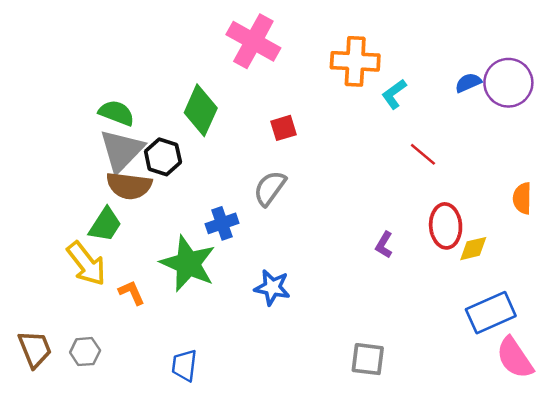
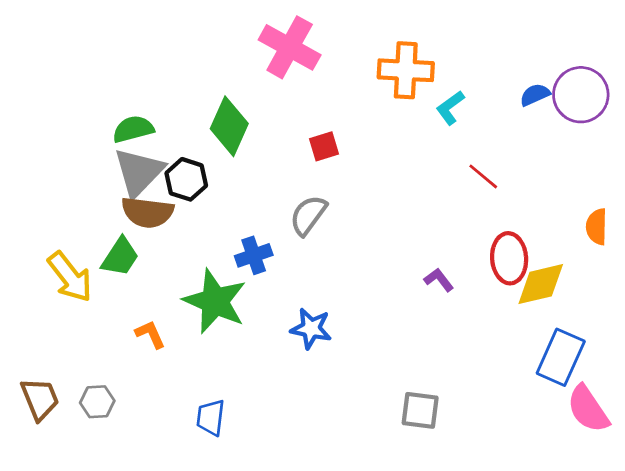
green semicircle: (116, 113) -> (133, 129), turned -36
purple L-shape: (384, 245) -> (439, 280), turned 112
yellow diamond: (473, 249) -> (541, 284), size x1.5
yellow arrow: (86, 264) -> (70, 277), moved
blue rectangle: (491, 313) -> (561, 357), turned -42

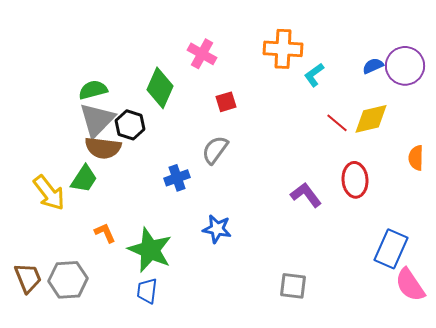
pink cross: (290, 47) -> (202, 54), moved, size x0.7
purple L-shape: (439, 280) -> (306, 195), size x1.5
yellow diamond: (541, 284) -> (371, 119), moved
green star: (215, 301) -> (150, 250), moved
gray hexagon: (97, 402) -> (68, 280), size x1.6

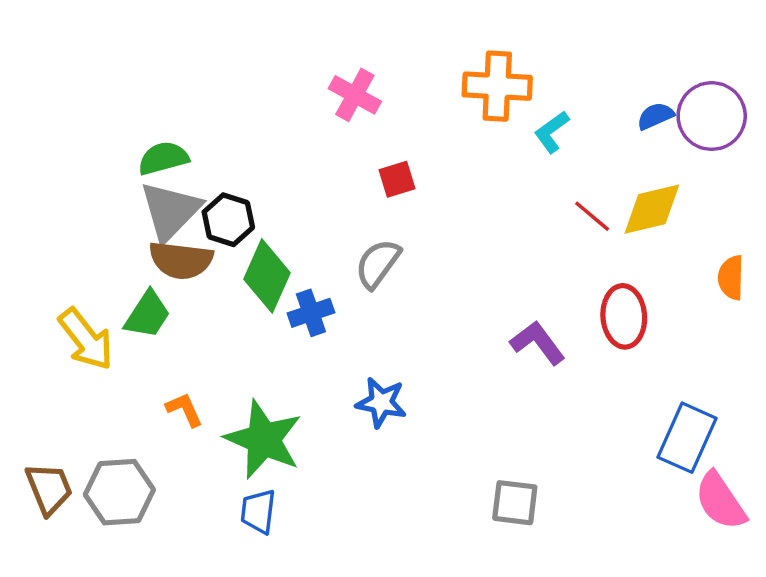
green diamond: (160, 88) -> (267, 276), moved

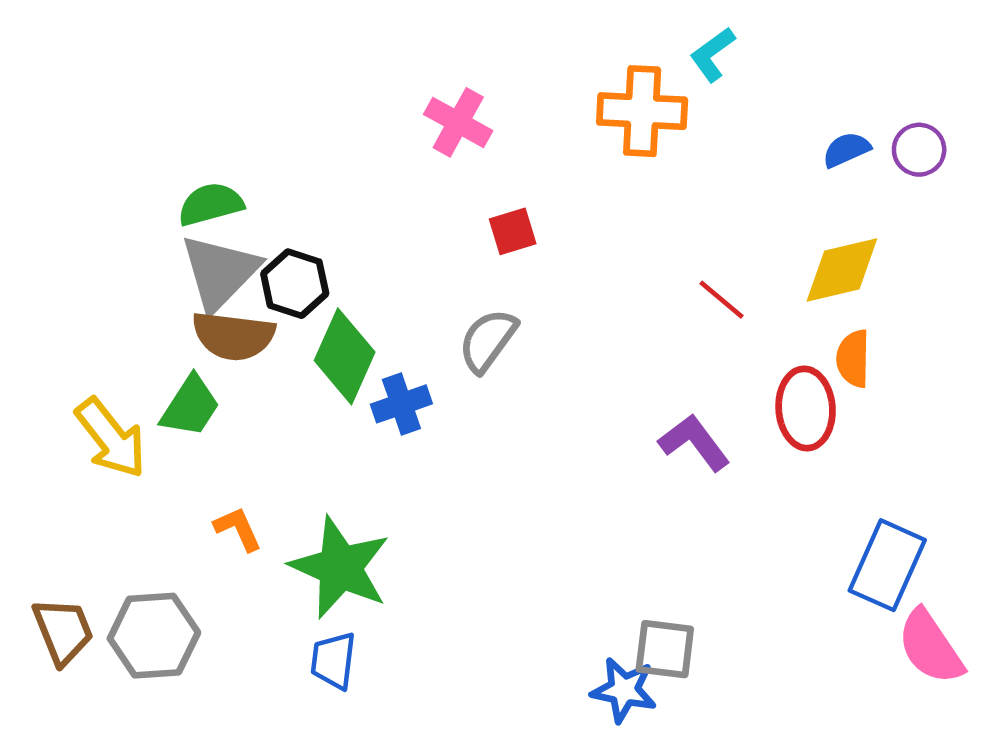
purple circle: (712, 116) -> (919, 150), size x0.6
cyan L-shape: (552, 132) -> (712, 54), moved
red line: (592, 216) -> (722, 300), moved
orange semicircle: (731, 278) -> (853, 359), moved
blue star: (381, 402) -> (624, 690), moved

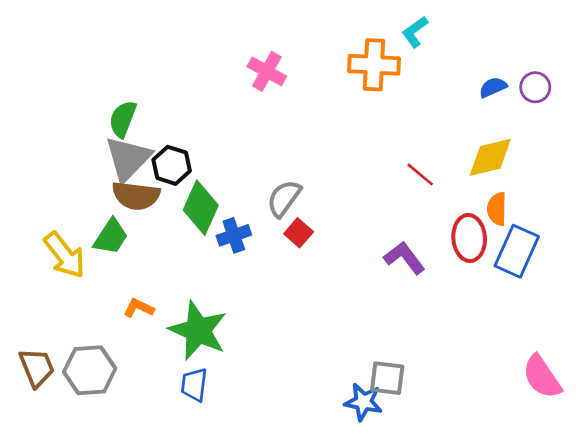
green semicircle: (211, 204) -> (123, 119), turned -54
red square: (513, 231) -> (299, 233), moved, turned -32
orange L-shape: (238, 529) -> (139, 308), turned -40
blue rectangle: (887, 565) -> (517, 251), moved

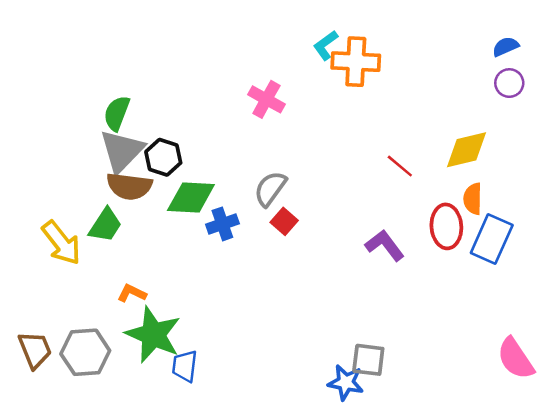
cyan L-shape: (415, 32) -> (326, 45), moved
pink cross: (267, 71) -> (266, 99), moved
blue semicircle: (493, 87) -> (506, 47), moved
green diamond: (201, 208) -> (191, 198), turned 69
green star: (198, 331) -> (153, 335), moved

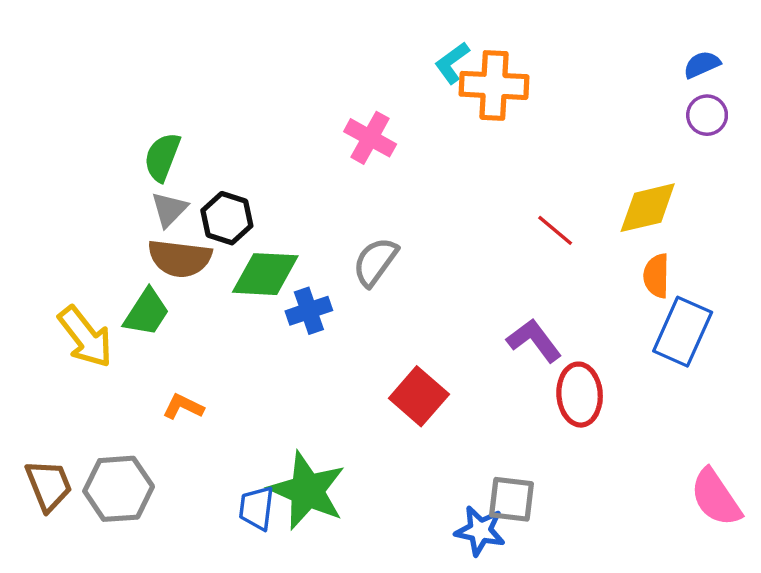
gray triangle: (122, 151) -> (169, 209), size x0.6
red square: (284, 221) -> (419, 396), moved, size x1.5
red ellipse: (446, 226) -> (580, 395), moved
green star: (153, 335) -> (307, 491), moved

